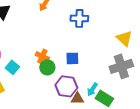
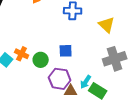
yellow triangle: (124, 38) -> (107, 25), moved
orange cross: (42, 56) -> (22, 54), moved

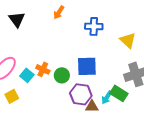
blue square: (66, 51) -> (87, 66), size x1.5
green rectangle: (98, 91) -> (119, 93), moved

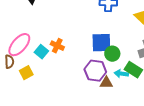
green circle: (62, 75) -> (112, 54), moved
cyan arrow: (107, 97) -> (121, 74), turned 64

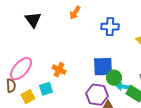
cyan square: (41, 52) -> (46, 89), moved, turned 32
cyan arrow: (121, 74) -> (123, 87), moved

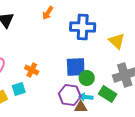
blue cross: (110, 27) -> (83, 27), size x1.4
cyan arrow: (123, 87) -> (86, 97), moved

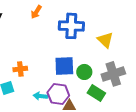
orange cross: (32, 70) -> (20, 69), turned -32
green circle: (87, 78) -> (84, 72), moved
cyan arrow: (86, 97) -> (40, 96), moved

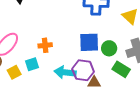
cyan arrow: (40, 96) -> (65, 72), size x1.5

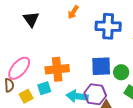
orange cross: (45, 45) -> (57, 69), size x1.6

